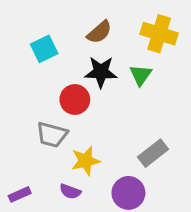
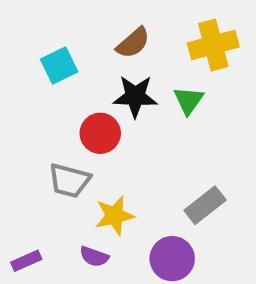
yellow cross: (159, 34) -> (213, 45), turned -32

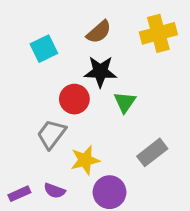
green triangle: (189, 100) -> (125, 102), moved
gray trapezoid: (69, 181) -> (51, 134), turned 112
purple semicircle: (94, 257) -> (55, 191), moved
purple circle: (172, 259) -> (110, 192), moved

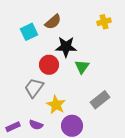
brown semicircle: (99, 32) -> (53, 22), moved
yellow cross: (158, 33) -> (104, 22), size x0.6
yellow star: (85, 160) -> (56, 105), turned -30

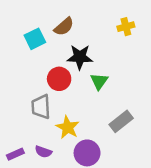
gray trapezoid: (34, 88) -> (41, 107), turned -40

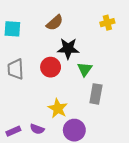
cyan square: (35, 39) -> (12, 29), moved, turned 30
gray trapezoid: (41, 107) -> (15, 69), moved
gray rectangle: (121, 121) -> (96, 94), moved, turned -42

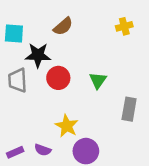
black star: (68, 49) -> (38, 55), moved
gray rectangle: (96, 94) -> (129, 109), moved

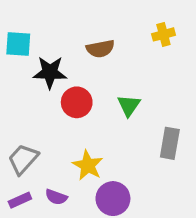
brown semicircle: (63, 26) -> (100, 49), moved, turned 30
gray trapezoid: (18, 80) -> (23, 159), moved, turned 45

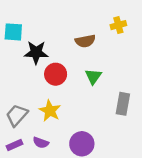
brown semicircle: (100, 49) -> (85, 41), moved
yellow star: (88, 165) -> (50, 111), moved

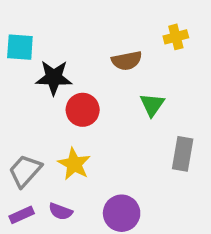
green triangle: (93, 76) -> (152, 105), moved

